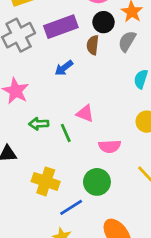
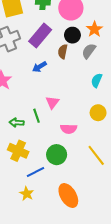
purple rectangle: (61, 27) -> (40, 36), turned -35
pink triangle: (85, 114) -> (52, 102), turned 40
green arrow: (39, 124) -> (17, 123), moved

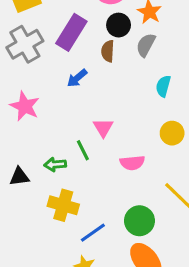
green circle: (57, 155) -> (139, 221), moved

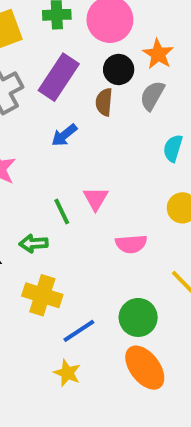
green line: (83, 150) -> (62, 211), moved

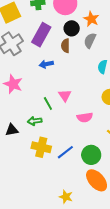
blue arrow: (64, 135) -> (46, 64), turned 32
blue line: (79, 331) -> (65, 152), moved
yellow star: (67, 373) -> (66, 197), moved

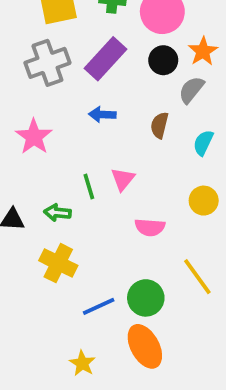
brown semicircle: (65, 46) -> (159, 125), moved
blue line: (65, 152) -> (99, 306), moved

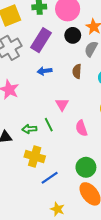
green line: (89, 186) -> (49, 125), moved
pink semicircle: (150, 227) -> (81, 128), turned 77
blue line: (99, 306) -> (50, 178), moved

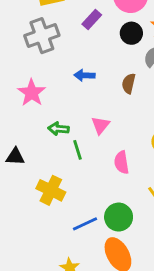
purple rectangle: (41, 40) -> (92, 20), moved, size x0.6
green arrow: (29, 129) -> (58, 129), moved
blue line: (50, 178) -> (85, 224), moved

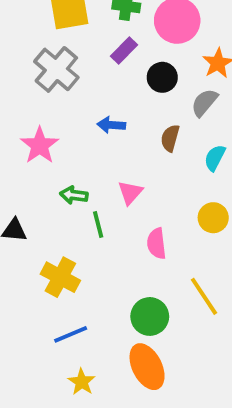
black circle: (131, 33) -> (162, 77), moved
gray cross: (42, 36) -> (56, 69), turned -32
blue line: (85, 224) -> (71, 334), moved

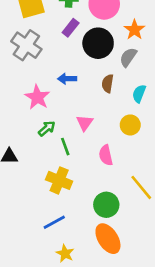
black circle: (162, 77) -> (98, 43), size x1.5
pink star: (40, 145) -> (37, 97), moved
green arrow: (74, 195) -> (47, 128), turned 138
yellow circle: (213, 218) -> (130, 125), moved
yellow cross: (60, 277) -> (59, 180), moved

